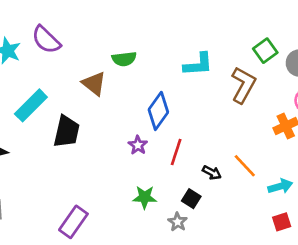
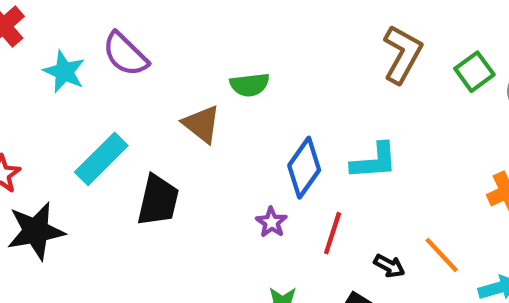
cyan L-shape: (198, 64) -> (374, 161), moved
brown L-shape: (243, 85) -> (402, 54), moved

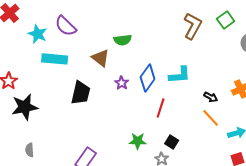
green square: (474, 72) -> (226, 20), moved
cyan rectangle: (101, 159) -> (55, 59), moved, turned 50
purple star: (271, 222) -> (122, 83), moved
black arrow: (389, 266) -> (211, 97), moved

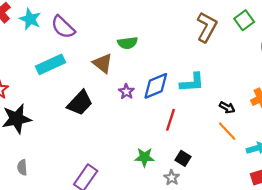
cyan star: (38, 34) -> (30, 19), moved
cyan rectangle: (55, 59) -> (51, 64), turned -30
blue diamond: (148, 78) -> (156, 86), turned 32
black trapezoid: (81, 93) -> (80, 103), turned 30

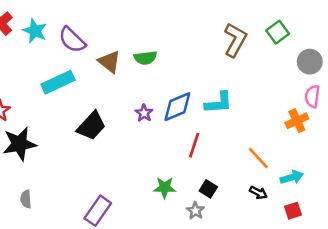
brown triangle: (103, 63) -> (109, 62), moved
black arrow: (227, 107) -> (258, 193), moved

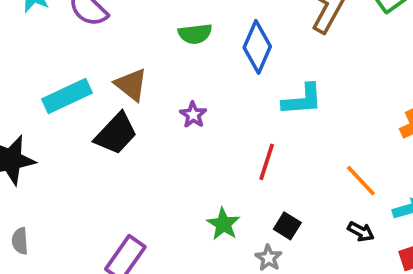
brown triangle: (109, 62) -> (131, 85), moved
cyan rectangle: (58, 82) -> (67, 96), moved
blue diamond: (177, 107) -> (257, 47), moved, turned -44
green star: (165, 188) -> (223, 224), turned 30

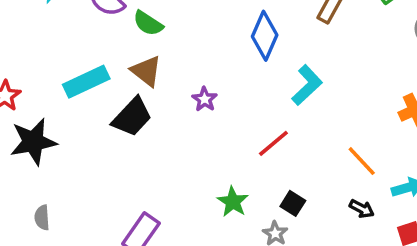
green semicircle: (195, 34) -> (148, 23), moved, turned 40
cyan L-shape: (302, 100) -> (307, 85), turned -39
red line: (267, 162) -> (273, 143), turned 32

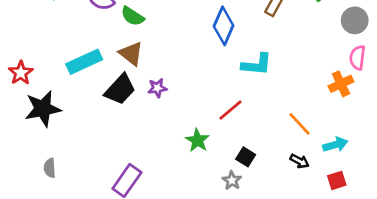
cyan L-shape: (307, 85) -> (257, 65), turned 48
purple star: (205, 99) -> (157, 88), moved, turned 30
green star: (233, 202) -> (197, 140), moved

